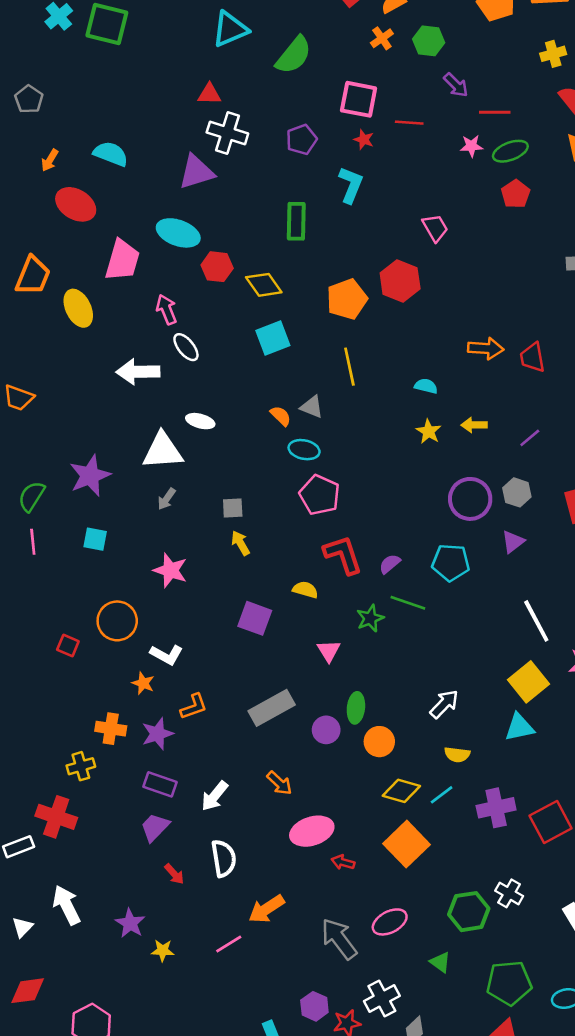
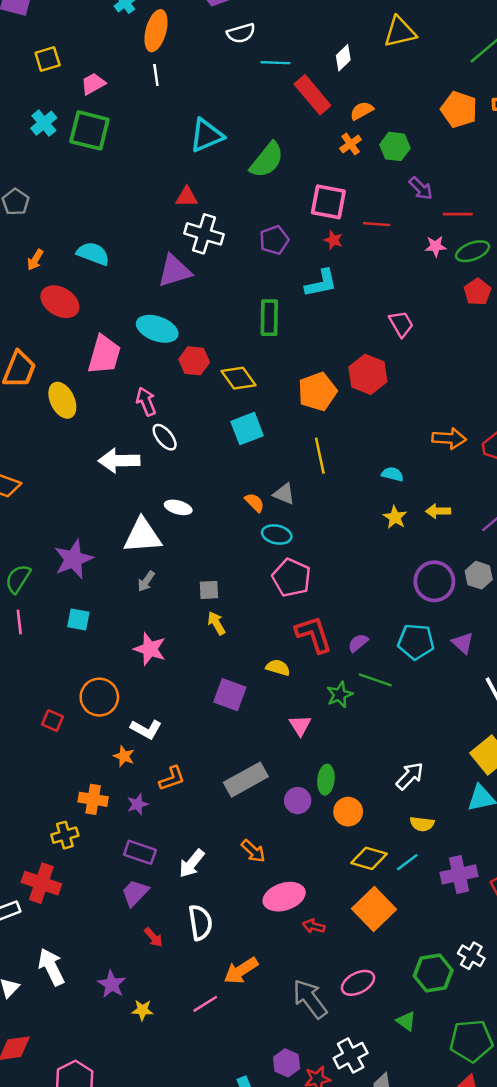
cyan L-shape: (351, 185) -> (321, 283), turned 56
purple triangle: (513, 542) -> (463, 643), moved, turned -40
purple star: (157, 734) -> (137, 804), size x0.7

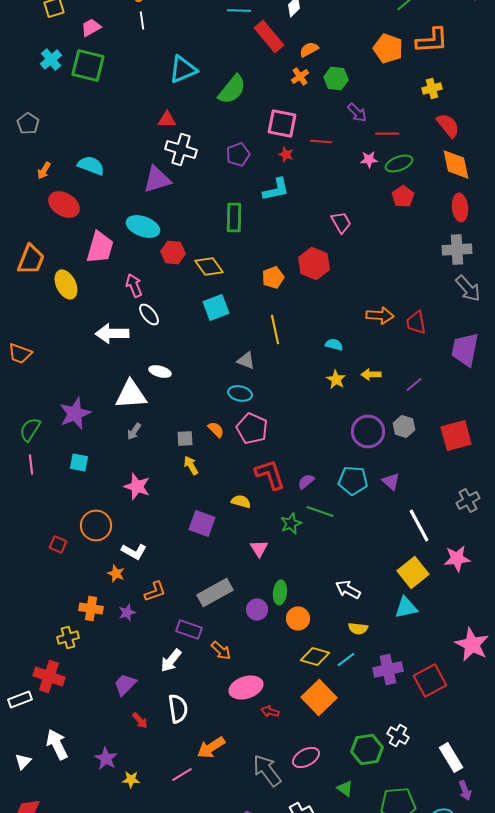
orange pentagon: (317, 392) -> (273, 278), size x0.7
orange semicircle: (255, 502) -> (216, 430), moved
white arrow: (410, 776) -> (348, 590), turned -105
purple rectangle: (140, 852) -> (189, 630), moved

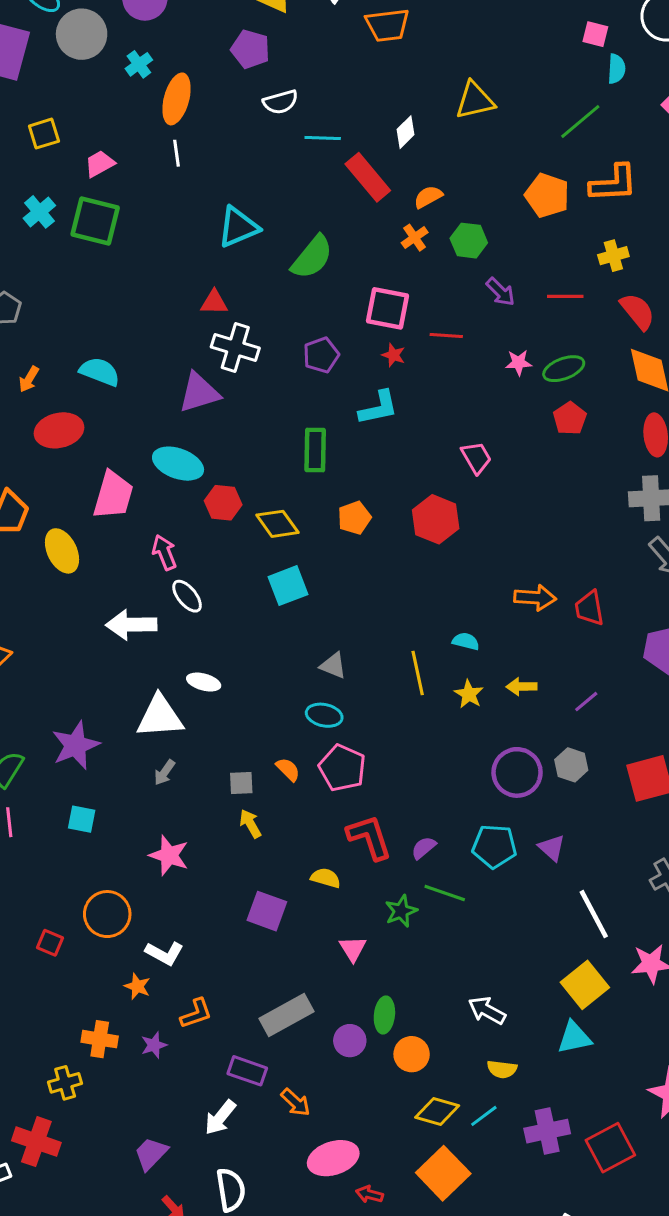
red line: (387, 134) -> (565, 296), moved
red ellipse: (64, 204) -> (59, 430), turned -44
orange pentagon: (273, 278) -> (354, 518), moved
yellow line: (275, 330) -> (418, 673), moved

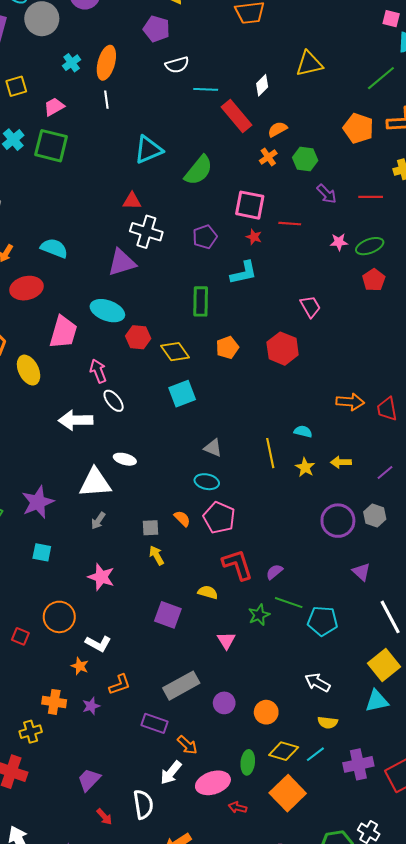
cyan cross: (139, 64) -> (72, 63), moved
cyan pentagon: (494, 846) -> (323, 621), moved
green ellipse: (384, 1015) -> (248, 762), moved
white arrow: (220, 1117) -> (171, 773), moved

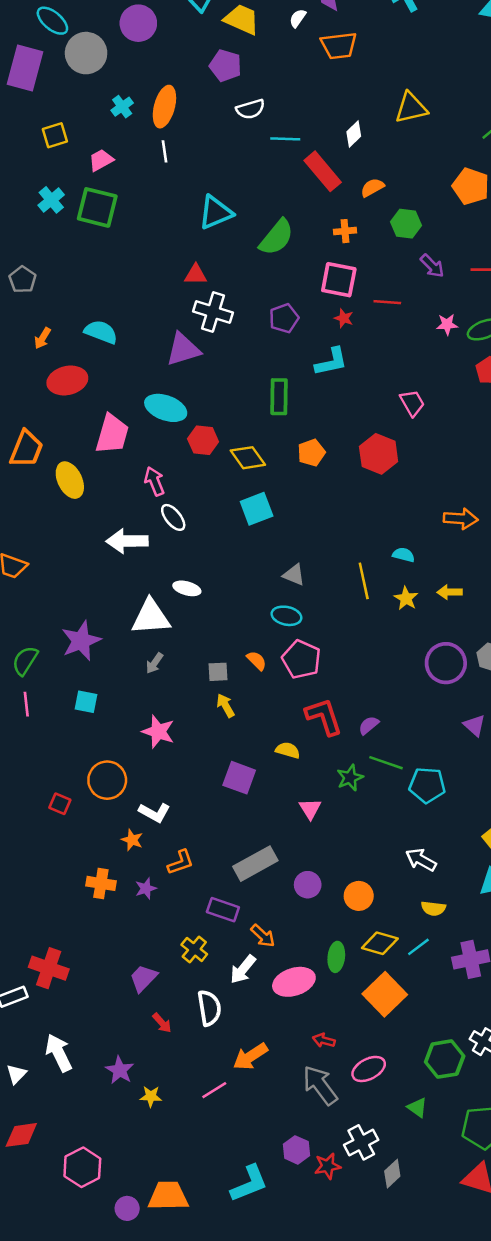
orange cross: (268, 157) -> (345, 231), moved, turned 30
yellow cross: (31, 732) -> (194, 949), moved, turned -35
red arrow: (238, 807) -> (324, 1040), moved

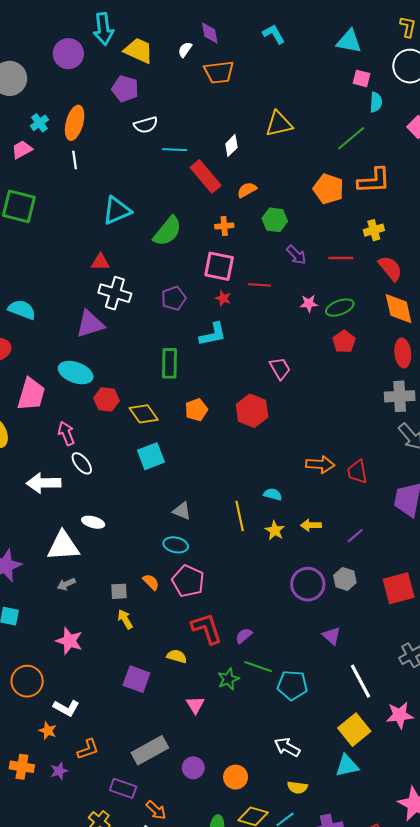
purple circle: (138, 23) -> (68, 54), moved
pink trapezoid: (101, 160) -> (22, 150), moved
gray arrow: (155, 663) -> (66, 584), turned 30

